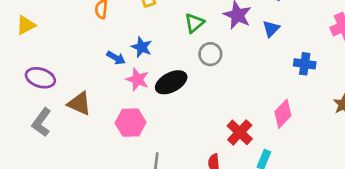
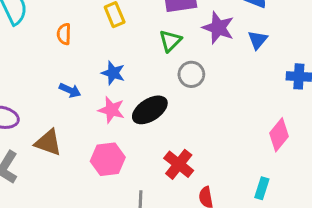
blue arrow: (116, 58) -> (70, 90), moved
red cross: (240, 132) -> (179, 164), moved

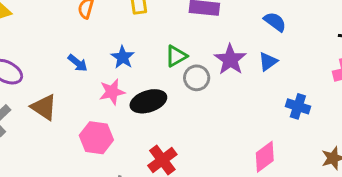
purple star: (218, 28) -> (230, 59), moved
green triangle: (170, 41) -> (176, 56), moved
pink star: (111, 110) -> (112, 92), turned 30

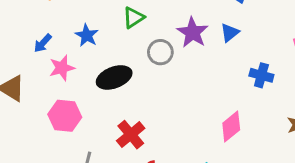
green triangle: (176, 56) -> (134, 18), moved
blue arrow: (78, 63) -> (43, 43), turned 96
pink star: (112, 92) -> (62, 68), moved

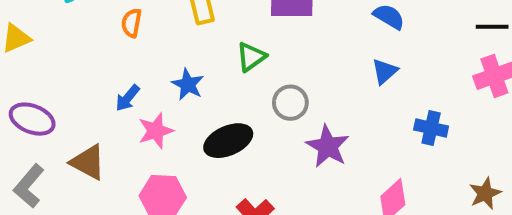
purple star: (193, 32) -> (328, 146), moved

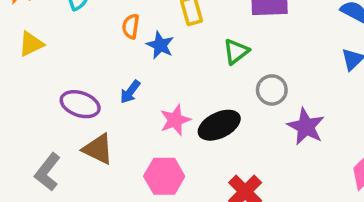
blue star: (188, 84) -> (160, 45), moved
purple ellipse: (32, 119) -> (80, 104), moved
pink star: (156, 131) -> (175, 120), moved

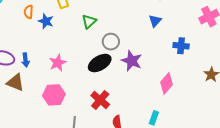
blue arrow: (130, 92) -> (26, 60), moved, turned -40
black ellipse: (219, 125) -> (100, 63), moved

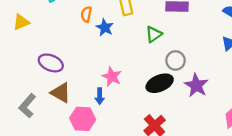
blue arrow: (26, 60) -> (100, 96), moved
pink star: (58, 63) -> (112, 77), turned -30
pink hexagon: (54, 95) -> (83, 119), moved

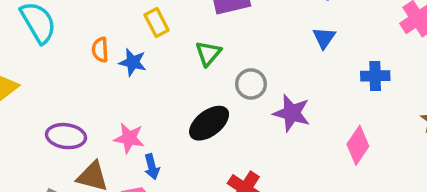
pink star: (112, 77) -> (129, 138), moved
black ellipse: (160, 83) -> (209, 123), moved

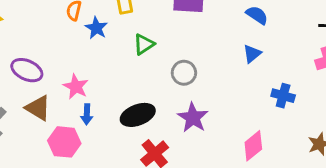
green triangle: (208, 53) -> (144, 44), moved
purple star: (292, 113) -> (193, 118), moved
black ellipse: (209, 123) -> (138, 115), moved

